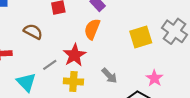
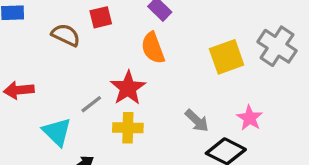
orange semicircle: (92, 29) -> (153, 48), turned -40
brown semicircle: (33, 32) -> (66, 35), moved
gray arrow: (109, 76) -> (197, 121), moved

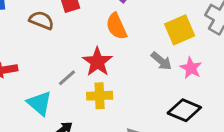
pink star: (250, 118) -> (191, 68), moved
gray arrow: (197, 121) -> (161, 61), moved

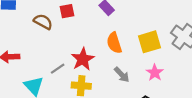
orange semicircle: (116, 26) -> (114, 43), moved
gray arrow: (161, 61) -> (122, 75), moved

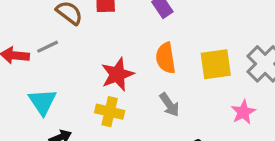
gray line: (58, 69) -> (48, 47), moved
pink star: (155, 73) -> (243, 112), moved

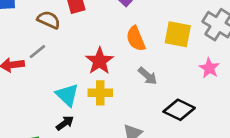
yellow square: (216, 64) -> (178, 34), turned 32
cyan triangle: (42, 102) -> (67, 95), moved

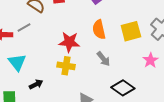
yellow square: (178, 34) -> (131, 31), turned -35
red star: (100, 61) -> (69, 42), turned 30
cyan triangle: (67, 95) -> (17, 62), moved

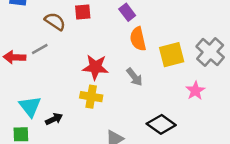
orange semicircle: (99, 30) -> (138, 39), moved
gray arrow: (103, 59) -> (134, 77), moved
cyan triangle: (17, 62) -> (30, 106), moved

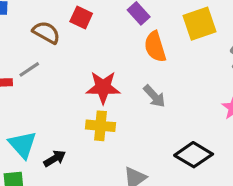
red square: (83, 12) -> (81, 17), turned 35
yellow square: (172, 55) -> (199, 24), moved

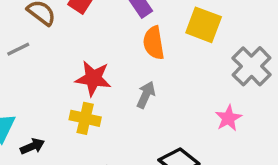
yellow square: (199, 24) -> (204, 25), turned 32
gray arrow: (154, 96) -> (146, 95), turned -120

